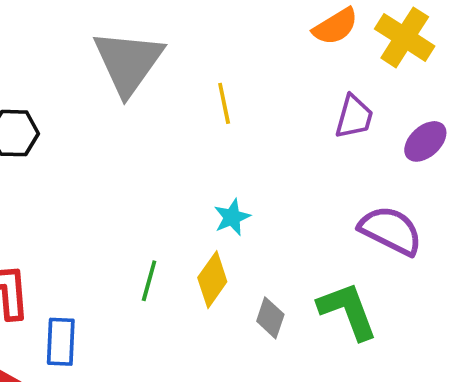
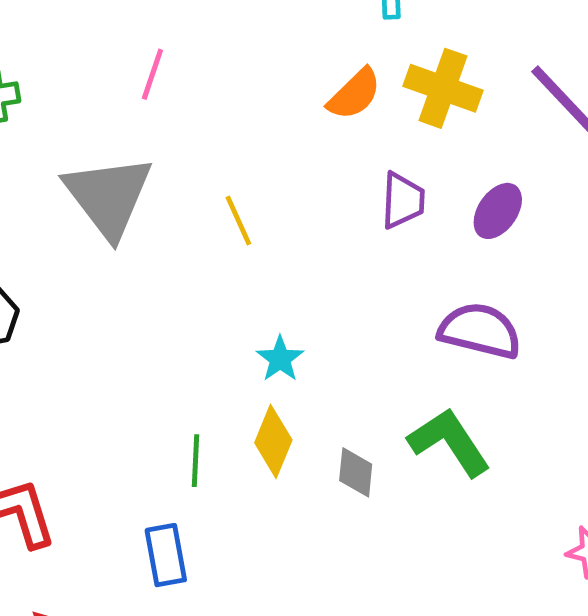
blue rectangle: (61, 342) -> (166, 555), moved

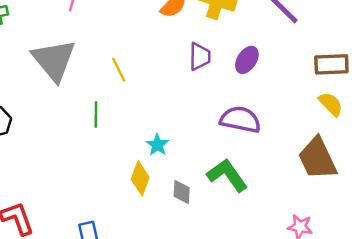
cyan star: (280, 359) -> (157, 145), moved
green line: (196, 461) -> (96, 115), moved

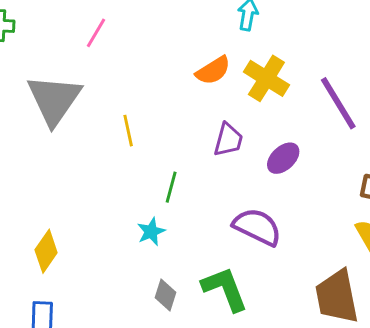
green line: (96, 115) -> (171, 187), moved
yellow diamond: (140, 178) -> (46, 251), moved

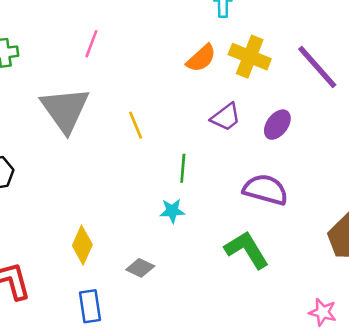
purple trapezoid: (228, 140) -> (226, 117), turned 48
cyan star: (151, 232) -> (172, 211), turned 30
gray diamond: (165, 295) -> (140, 268), moved, turned -72

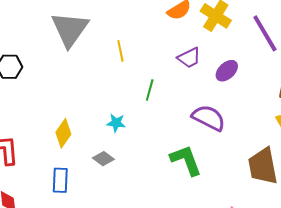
cyan star: (172, 211) -> (116, 123), moved

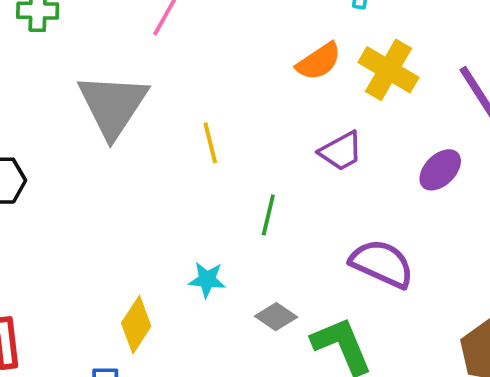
purple ellipse: (227, 71) -> (440, 170), moved
yellow diamond: (63, 133) -> (136, 325), moved
gray diamond: (103, 159) -> (276, 317), moved

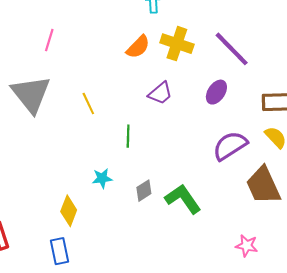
purple semicircle: (382, 264) -> (230, 146), moved, turned -45
gray diamond: (276, 317) -> (144, 191), turned -55

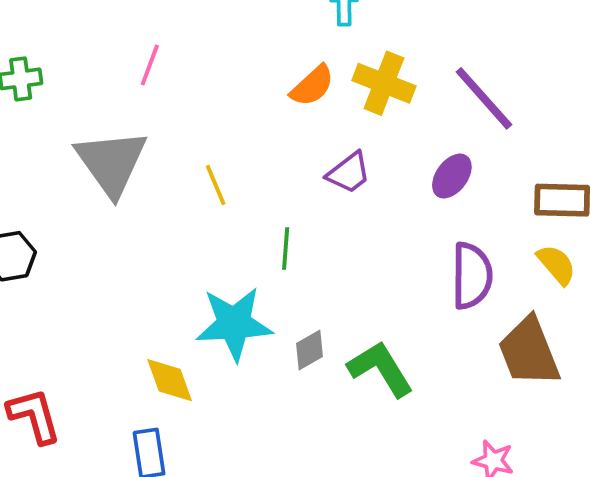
purple semicircle: (230, 146) -> (472, 276), turned 120
cyan star: (102, 178) -> (234, 324), size x2.0
yellow diamond: (69, 211) -> (170, 380), turned -44

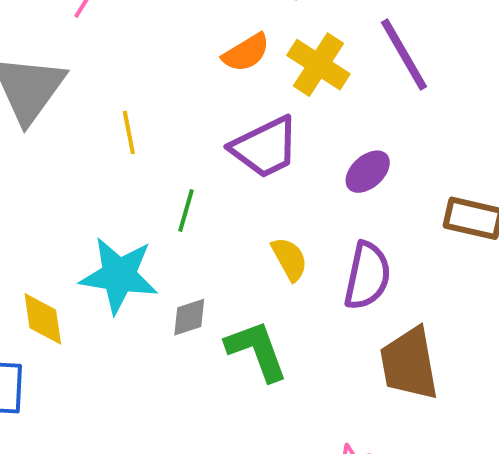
purple line: (484, 98) -> (404, 54), moved
purple trapezoid: (349, 173) -> (265, 147), size x1.5
yellow semicircle: (556, 265) -> (289, 259), moved

